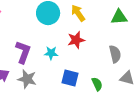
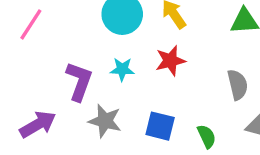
cyan star: (51, 53) -> (122, 69), moved
gray star: (27, 79) -> (105, 121), moved

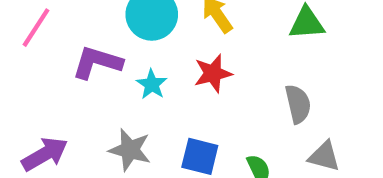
cyan star: (122, 69) -> (152, 84), turned 30
purple L-shape: (79, 81) -> (97, 62), moved, turned -93

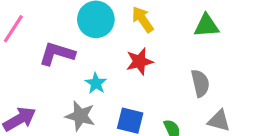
cyan star: (152, 84) -> (96, 83), moved

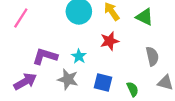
green triangle: (206, 26) -> (145, 17), moved, turned 30
purple L-shape: (57, 54) -> (45, 56), moved

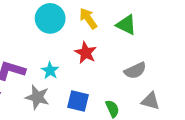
red star: (110, 41) -> (86, 53), turned -30
gray semicircle: (152, 56) -> (135, 71), turned 78

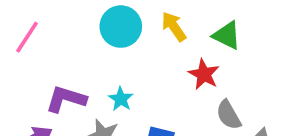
red star: (86, 53) -> (204, 74), moved
gray semicircle: (135, 71) -> (229, 115), moved, turned 85

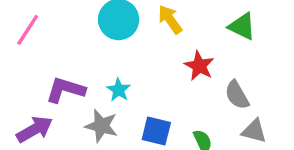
green triangle: (227, 35) -> (242, 26), moved
gray semicircle: (229, 115) -> (237, 95), moved

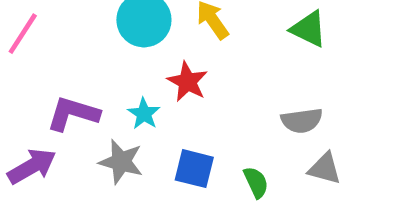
red star: (199, 66) -> (187, 82), moved
gray semicircle: (237, 95) -> (302, 121), turned -68

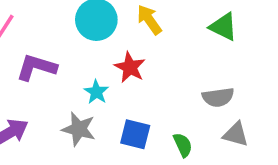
purple L-shape: (73, 114) -> (36, 67), moved

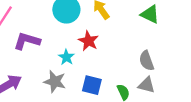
gray semicircle: (218, 97) -> (147, 61), turned 78
gray triangle: (236, 134) -> (147, 85), moved

